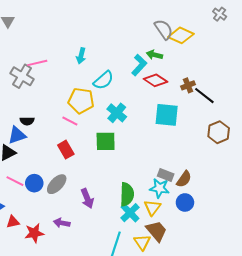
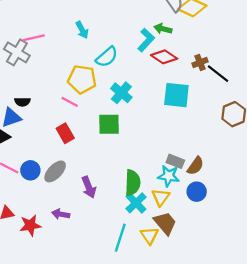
cyan arrow: (81, 56) -> (82, 30), turned -42

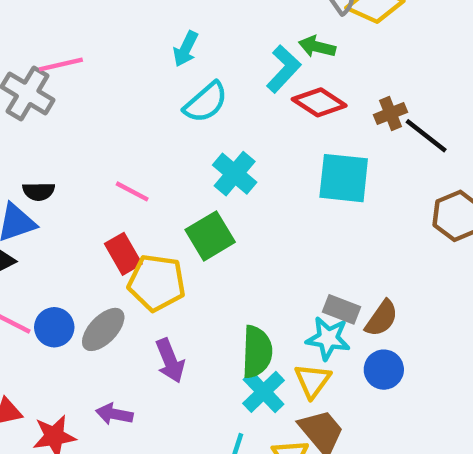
cyan arrow: (82, 30) -> (186, 49), moved, turned 54
yellow pentagon: (82, 79) -> (157, 283), moved
green square: (109, 124) -> (210, 236), turned -30

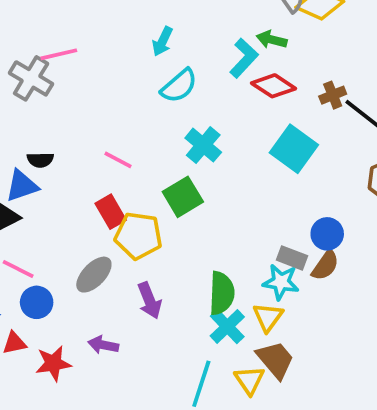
cyan square: (344, 178) -> (294, 149), turned 30
blue circle: (54, 327) -> (37, 302), moved
blue circle: (384, 370) -> (327, 234), moved

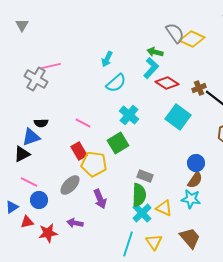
green arrow: (272, 40) -> (155, 52), moved
gray rectangle: (292, 258) -> (145, 176), moved
cyan star: (281, 282) -> (191, 199), moved
yellow triangle: (268, 317) -> (164, 208), turned -42
brown trapezoid: (275, 360) -> (190, 238), moved

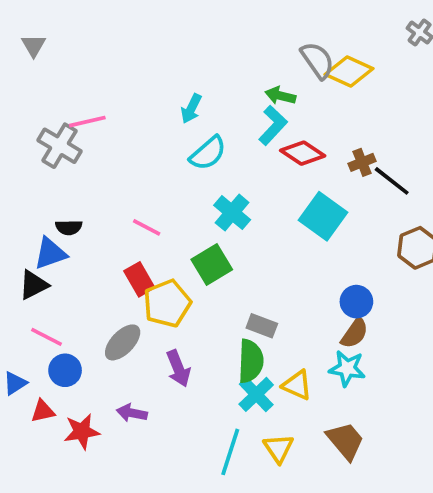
yellow pentagon: (94, 164) -> (167, 303), turned -30

